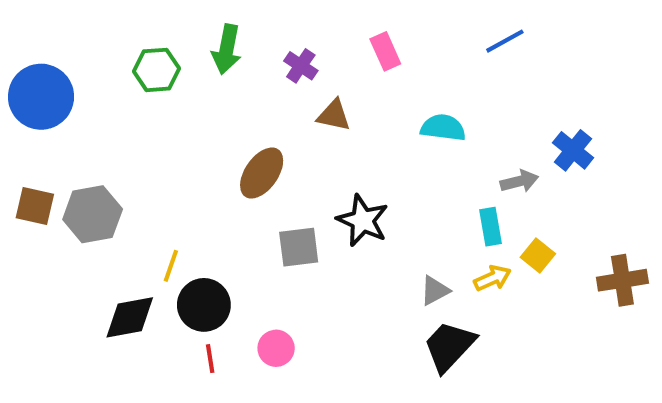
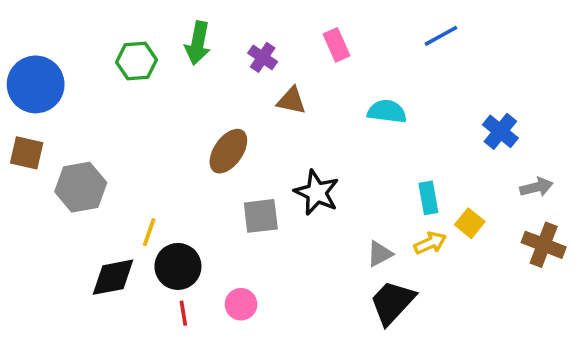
gray arrow: (519, 181) -> (536, 187), moved
brown square: (35, 206) -> (27, 153), moved
brown cross: (622, 280) -> (544, 245), turned 30

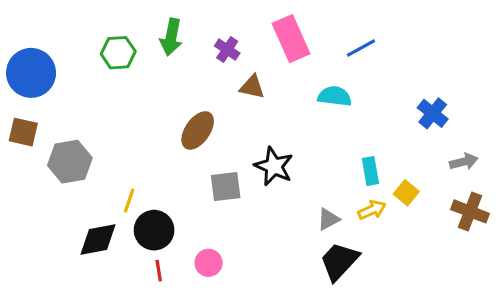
blue line: (441, 36) -> (361, 48), moved
pink rectangle: (336, 45) -> (291, 39), size x1.6

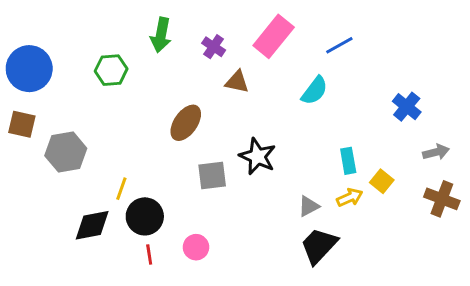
pink rectangle: (291, 39) -> (274, 36), turned 63
green hexagon: (118, 53) -> (111, 70), moved
cyan semicircle: (335, 96) -> (315, 91), turned 120

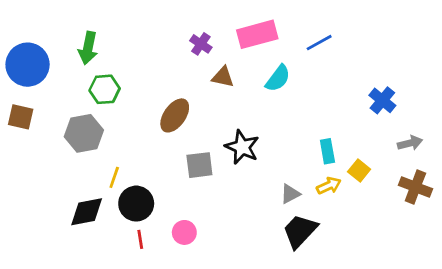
green arrow: (161, 35) -> (88, 48), moved
pink rectangle: (274, 36) -> (257, 34), turned 36
green hexagon: (111, 70) -> (105, 89), moved
cyan semicircle: (315, 91) -> (278, 78), moved
gray hexagon: (66, 152) -> (84, 133), moved

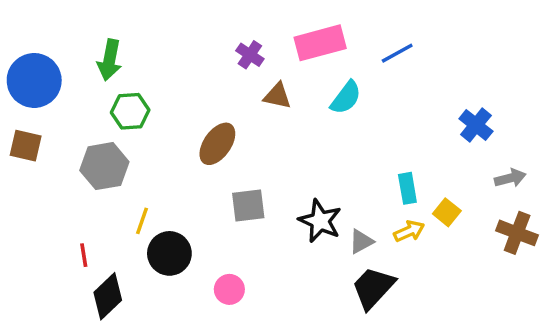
black star: (242, 147) -> (320, 221), moved
black diamond: (87, 212) -> (108, 296), moved, turned -33
red line: (140, 239) -> (84, 255), moved

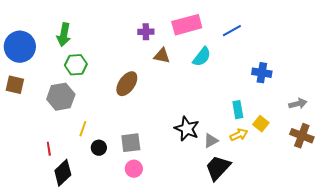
purple cross: (250, 55) -> (146, 32), turned -35
blue cross: (476, 125) -> (262, 73), moved, turned -30
gray square: (248, 205) -> (131, 143), moved
black circle: (169, 253) -> (99, 148), size x0.6

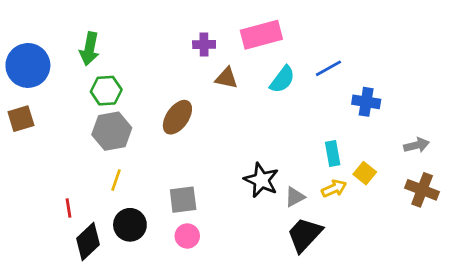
blue line: (232, 31) -> (328, 68), moved
brown square: (15, 85) -> (21, 119), turned -30
gray hexagon: (61, 97) -> (112, 131), moved
black circle: (99, 148) -> (130, 225), moved, size x1.5

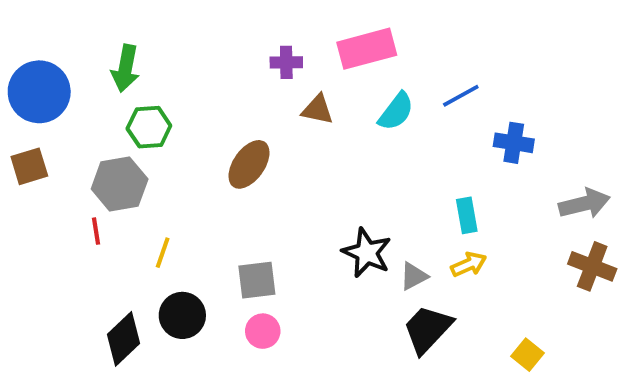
gray hexagon: (112, 131) -> (120, 184), moved
gray arrow: (416, 145) -> (584, 204), size x1.4
yellow square: (365, 173) -> (528, 355), moved
red line: (68, 208) -> (96, 231), moved

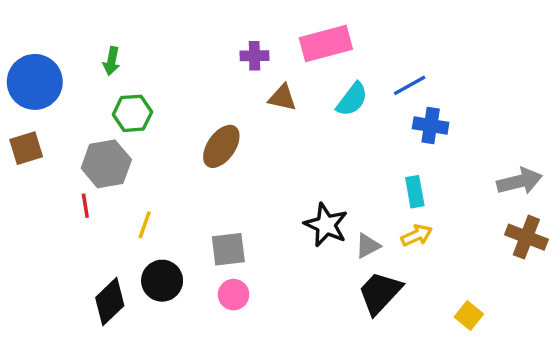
green arrow: (125, 68) -> (112, 61), size x0.7
blue cross: (514, 143) -> (431, 125), moved

